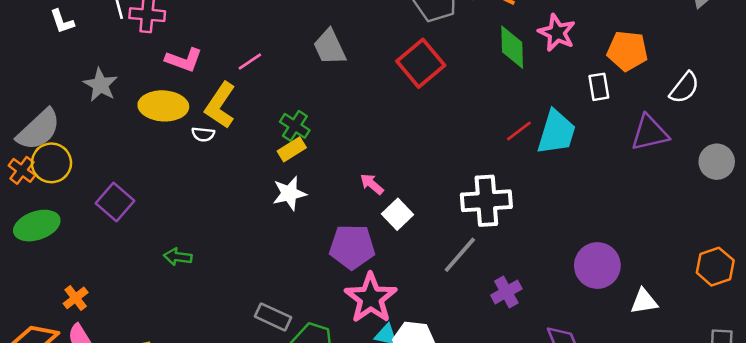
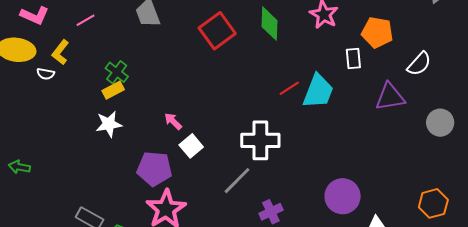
green diamond: (512, 47) -> (269, 24), moved
yellow L-shape: (220, 105) -> (60, 52), size x0.7

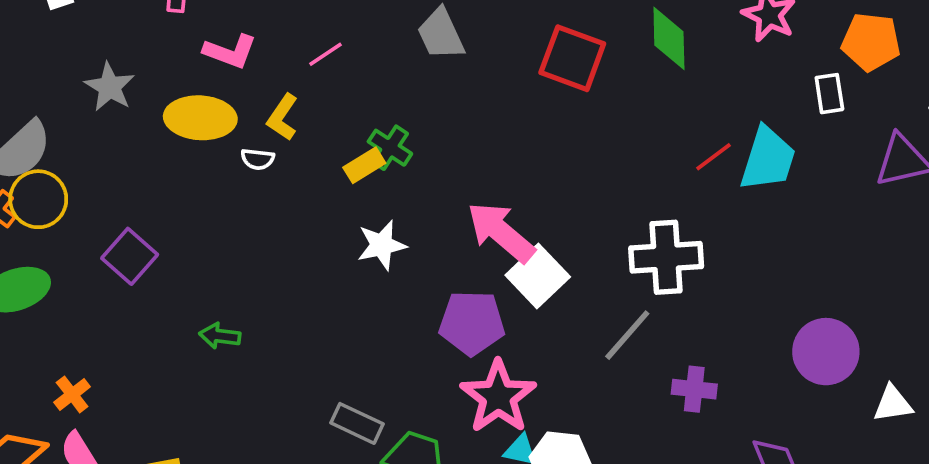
red square: (217, 31) -> (572, 58), turned -30
yellow rectangle: (113, 90) -> (364, 165), moved
pink arrow: (173, 121) -> (501, 232), size x2.0
white square: (191, 146) -> (538, 276), size x1.4
purple cross: (271, 212) -> (694, 389), turned 35

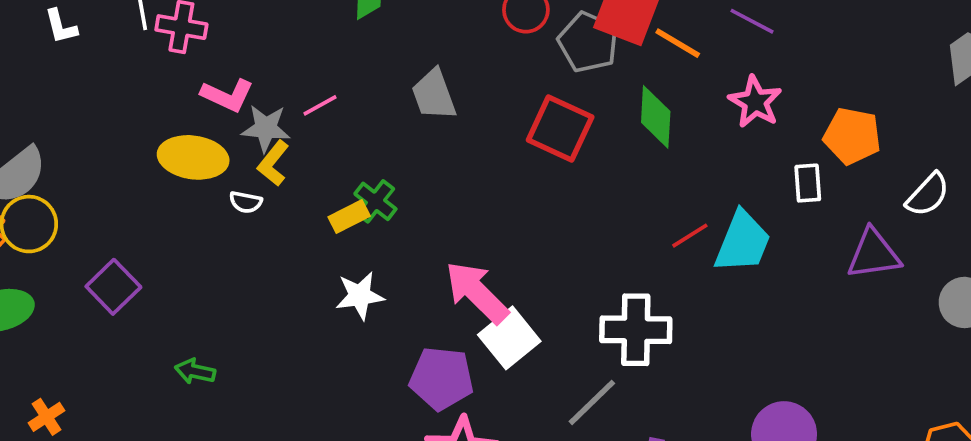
gray star: (110, 87) -> (266, 128), moved, turned -30

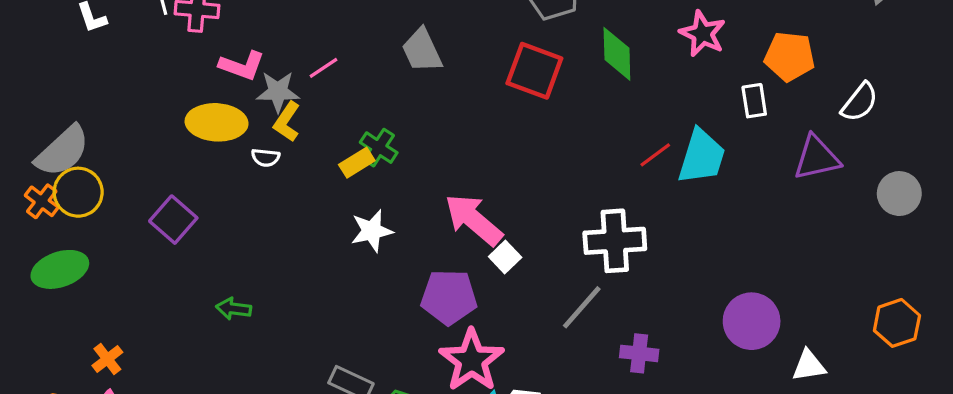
purple square: (113, 287) -> (173, 220), moved
white square: (509, 338) -> (505, 257), size x0.6

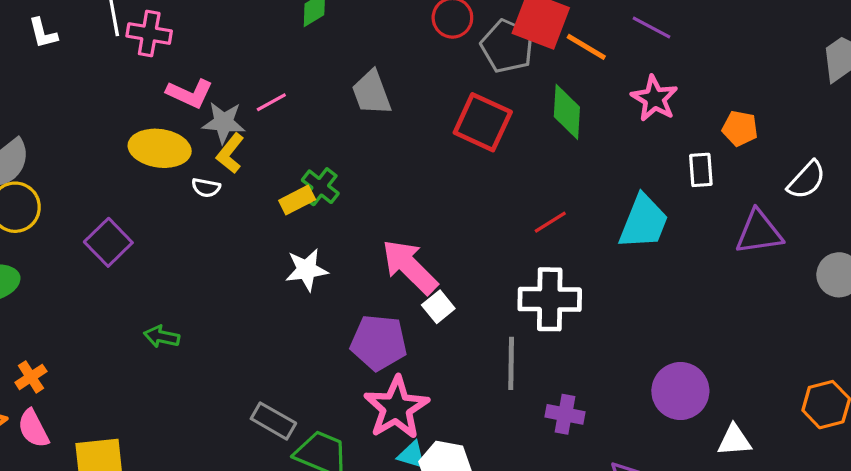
orange pentagon: (790, 56) -> (740, 128), size x0.7
red line: (655, 155) -> (550, 222), moved
gray line: (582, 307) -> (511, 363), turned -45

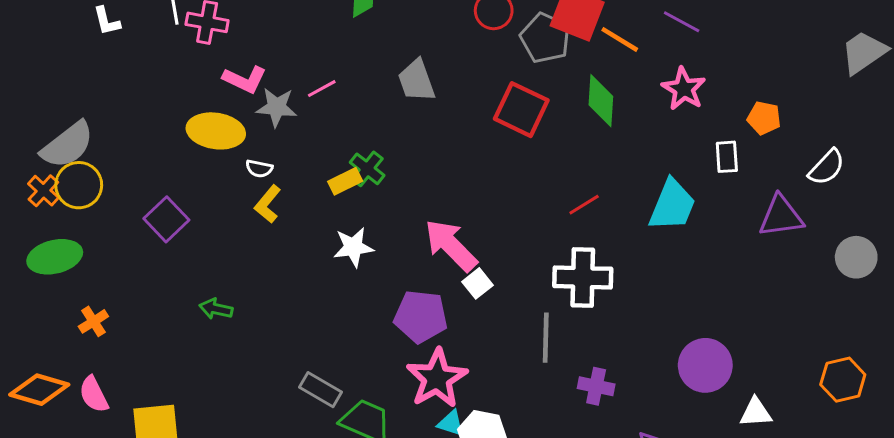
yellow L-shape: (230, 153) -> (268, 204), moved
orange cross: (31, 377) -> (93, 321), moved

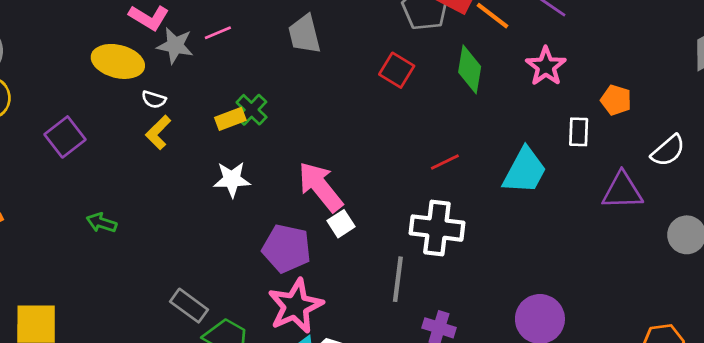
red square: (521, 110) -> (397, 70), size x0.7

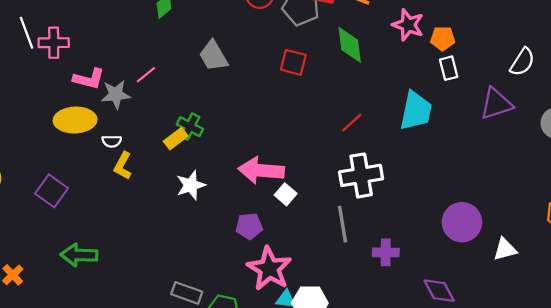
orange pentagon: (616, 100) -> (443, 38), moved
pink arrow: (320, 187) -> (261, 170), turned -30
green arrow: (102, 223) -> (79, 255), moved, size x1.5
purple pentagon: (287, 248) -> (249, 226), size x0.7

